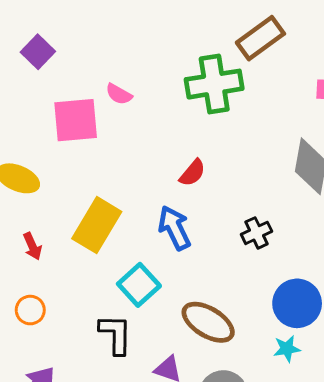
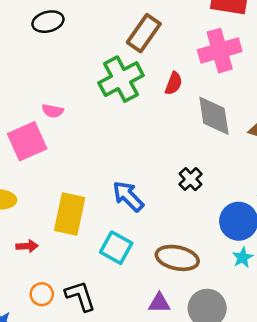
red semicircle: (192, 173) -> (174, 83), moved
red arrow: (32, 246) -> (27, 246), turned -50
black L-shape: (116, 334) -> (80, 296), moved

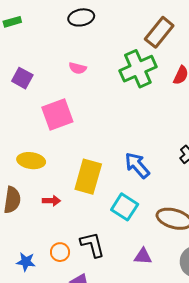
pink semicircle: (53, 111) -> (78, 68), moved
orange circle: (42, 294) -> (60, 252), moved
purple triangle: (159, 303) -> (143, 256), moved

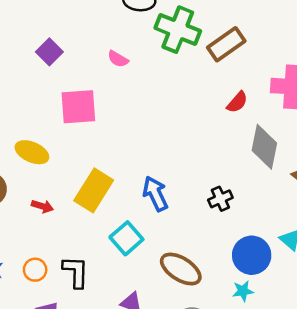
green cross: (138, 69) -> (178, 30), moved, turned 30

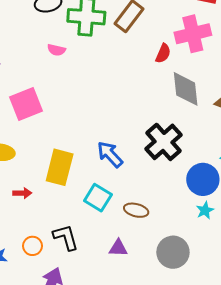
pink semicircle: (118, 59) -> (56, 50), moved
red semicircle: (237, 102) -> (163, 53), moved
black cross: (220, 199) -> (163, 142), size x1.8
brown ellipse: (181, 269) -> (136, 210), moved, size x0.7

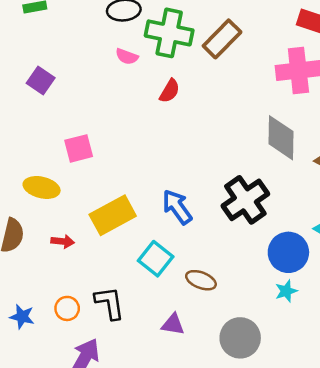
pink semicircle: (56, 50) -> (127, 57), moved
red semicircle: (163, 53) -> (170, 91), moved
pink square: (26, 104) -> (79, 148), moved, size x0.7
yellow rectangle: (60, 167) -> (113, 215), turned 40

